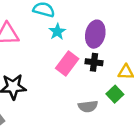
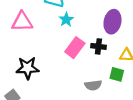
purple ellipse: (95, 34) -> (112, 22), moved
green square: (115, 94) -> (117, 74), turned -32

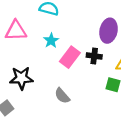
cyan star: (66, 20) -> (51, 41), moved
gray semicircle: (93, 85) -> (62, 96), moved, turned 56

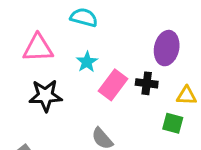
black star: (21, 78) -> (46, 96), moved

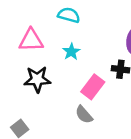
pink rectangle: (113, 85) -> (93, 87), moved

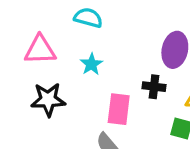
pink rectangle: (93, 87) -> (119, 109), turned -30

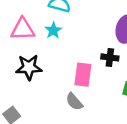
cyan star: (91, 64) -> (53, 30), moved

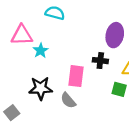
cyan star: (53, 30) -> (41, 51), moved
black star: (29, 67) -> (41, 88), moved

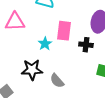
cyan star: (41, 51) -> (45, 44), moved
pink rectangle: (76, 76) -> (64, 31), moved

